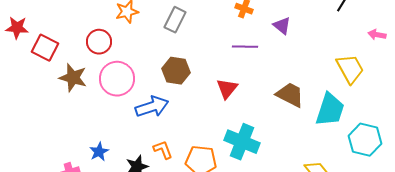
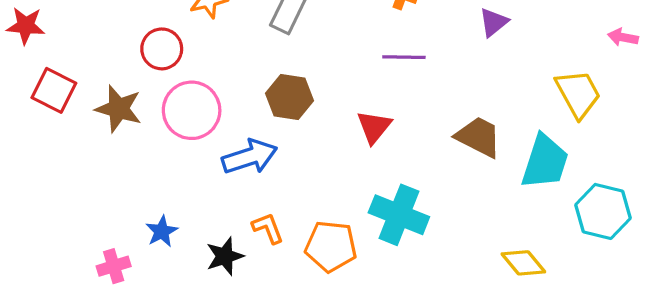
purple triangle: (282, 26) -> (494, 22), moved, turned 42
red square: (45, 48) -> (54, 90), moved

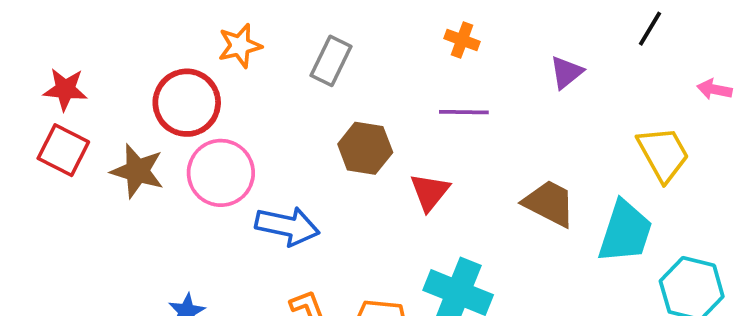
red star: (26, 26) -> (65, 89), moved
red circle: (162, 49) -> (187, 103), size x1.4
brown hexagon: (289, 97) -> (365, 148), moved
blue arrow: (250, 157) -> (287, 226), turned 30

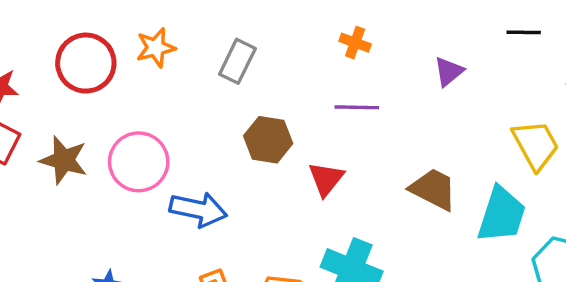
black line: (650, 29) -> (524, 32), turned 60
red circle: (187, 103) -> (86, 63), moved

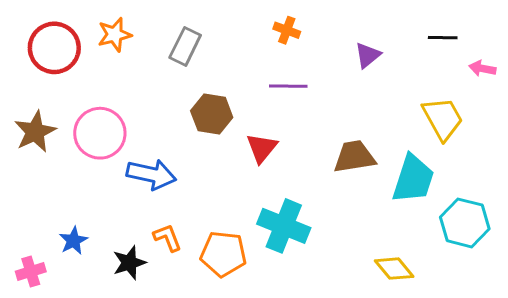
black line: (524, 32) -> (443, 38), moved
brown star: (64, 160) -> (35, 132), turned 30
brown trapezoid: (433, 189) -> (354, 157), turned -36

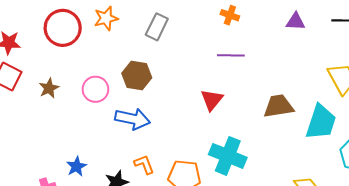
purple triangle: (368, 55) -> (296, 22), moved, turned 42
brown hexagon: (212, 114) -> (137, 75), moved
brown star: (35, 132) -> (49, 88), size x0.7
pink circle: (100, 133) -> (95, 89), size x0.7

